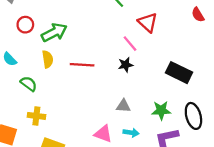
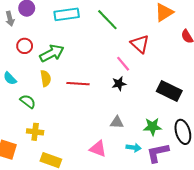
cyan arrow: (131, 133) -> (134, 148), moved

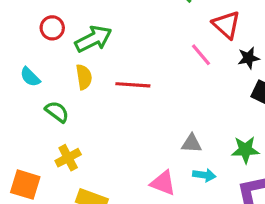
black star: (119, 84) -> (249, 58), moved
yellow cross: (35, 132) -> (68, 158), turned -35
cyan arrow: (134, 148) -> (204, 175), moved

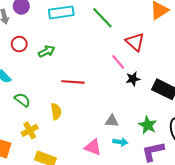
green arrow: (93, 39) -> (47, 51), size x0.7
black star: (249, 58) -> (133, 79), moved
yellow semicircle: (84, 77) -> (56, 111), moved
green star: (245, 150) -> (148, 125), turned 30

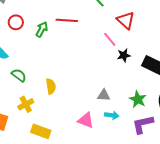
green arrow: (47, 51) -> (42, 29), turned -35
red line: (73, 82) -> (67, 20), moved

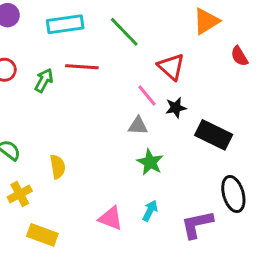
black star: (124, 55) -> (176, 108), moved
gray triangle: (104, 95) -> (138, 126), moved
green star: (138, 99) -> (150, 162), moved
cyan arrow: (112, 115) -> (150, 211), turned -72

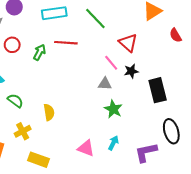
black rectangle: (214, 135) -> (158, 90), turned 50

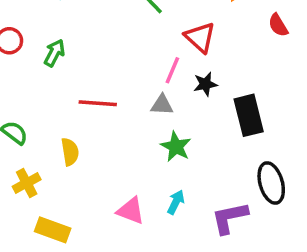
red line: (66, 43) -> (98, 103), moved
pink line: (111, 63) -> (172, 70), turned 63

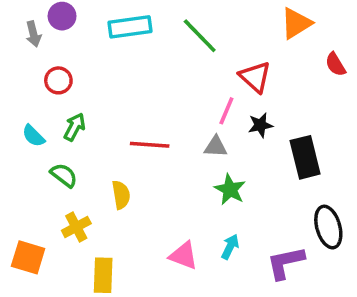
green arrow: (54, 53) -> (75, 127), moved
yellow rectangle: (53, 230) -> (103, 275), turned 72

